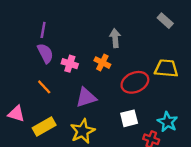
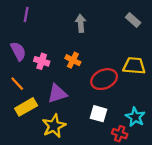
purple line: (43, 30) -> (26, 14), moved
gray arrow: (115, 38) -> (81, 23), moved
white square: (129, 118) -> (98, 114), turned 30
yellow rectangle: (44, 126) -> (26, 107), moved

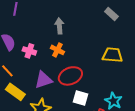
gray arrow: (81, 23) -> (59, 26), moved
red ellipse: (104, 79) -> (70, 76), moved
yellow rectangle: (26, 107) -> (15, 92), turned 66

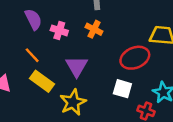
red ellipse: (70, 76) -> (135, 58), moved
purple triangle: (43, 80) -> (77, 66), turned -42

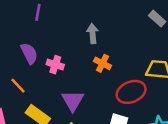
orange cross: (94, 29) -> (103, 63), moved
orange line: (32, 55) -> (18, 86), moved

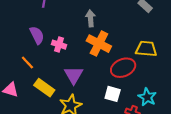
orange cross: (103, 63) -> (99, 44), size x1.6

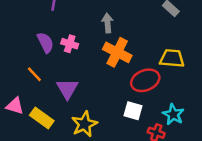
pink cross: (59, 45) -> (70, 44), moved
purple triangle: (74, 75) -> (67, 89), moved
yellow rectangle: (44, 88) -> (42, 118), moved

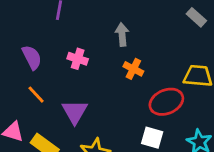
purple semicircle: (45, 43) -> (32, 57), moved
orange cross: (117, 52) -> (133, 69), size x0.6

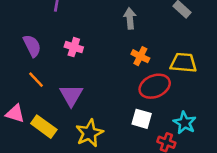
gray arrow: (122, 34) -> (130, 18), moved
orange cross: (133, 69) -> (140, 56), moved

